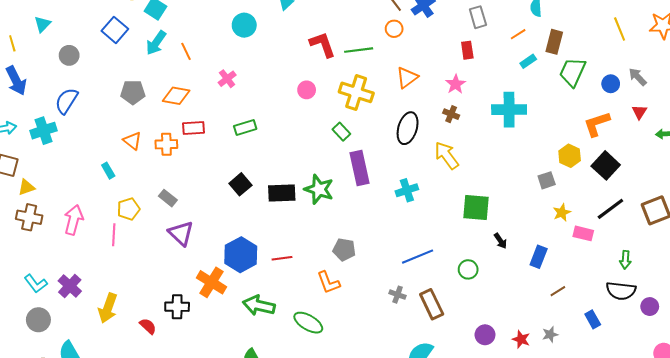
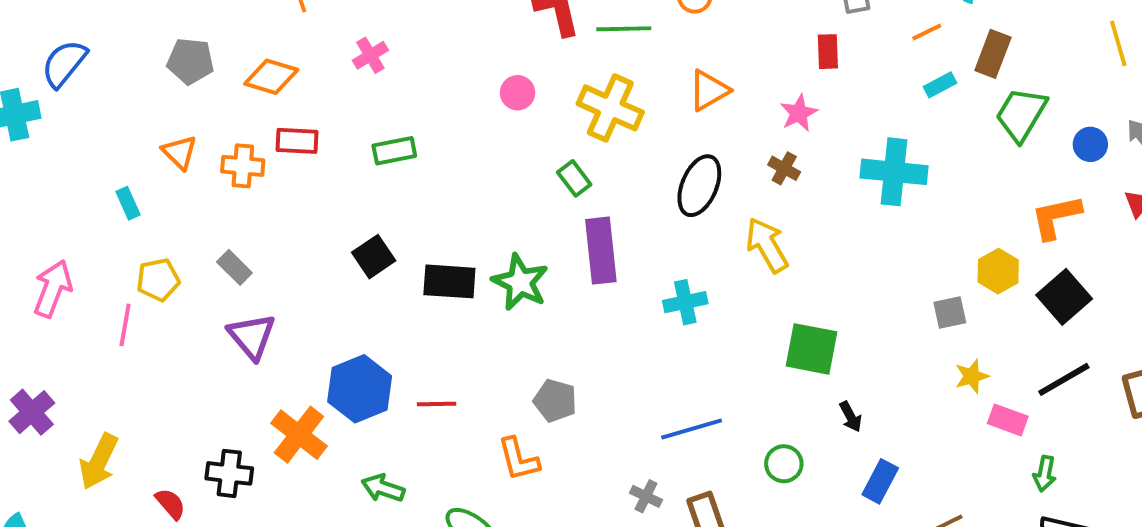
blue rectangle: (539, 257) -> (880, 481), moved
green arrow: (625, 260) -> (1045, 474), moved
green arrow: (259, 306) -> (383, 488), size x0.7

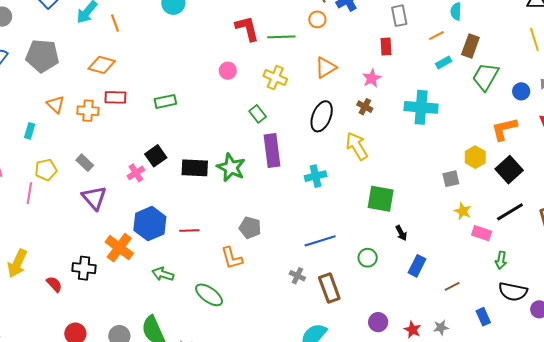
pink cross: (370, 55) -> (136, 173), moved
gray pentagon: (190, 61) -> (42, 56), moved, size x1.4
yellow cross: (610, 108) -> (275, 77), size x0.7
cyan rectangle: (128, 203) -> (30, 131), turned 42
yellow star: (972, 376) -> (463, 211), turned -30

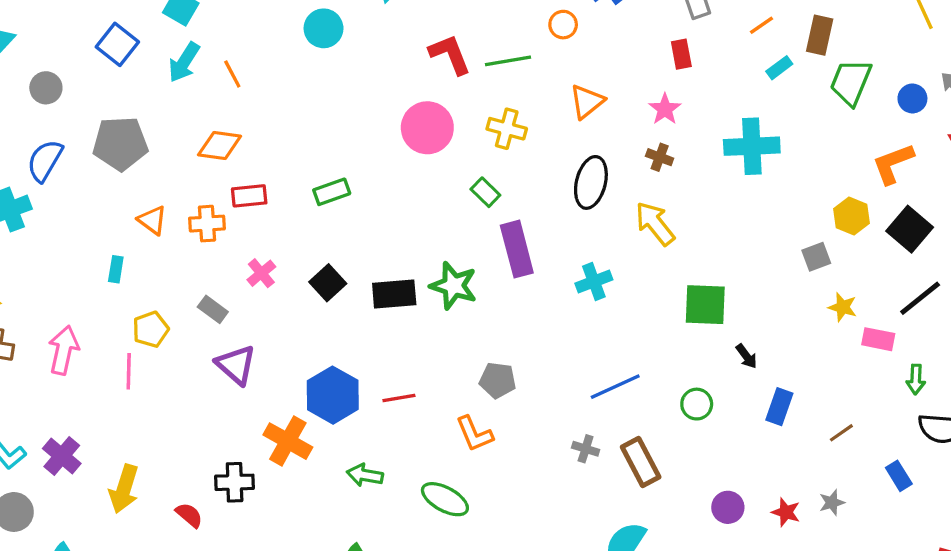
pink circle: (228, 71) -> (427, 128), size x1.8
pink cross: (136, 173) -> (261, 273), moved

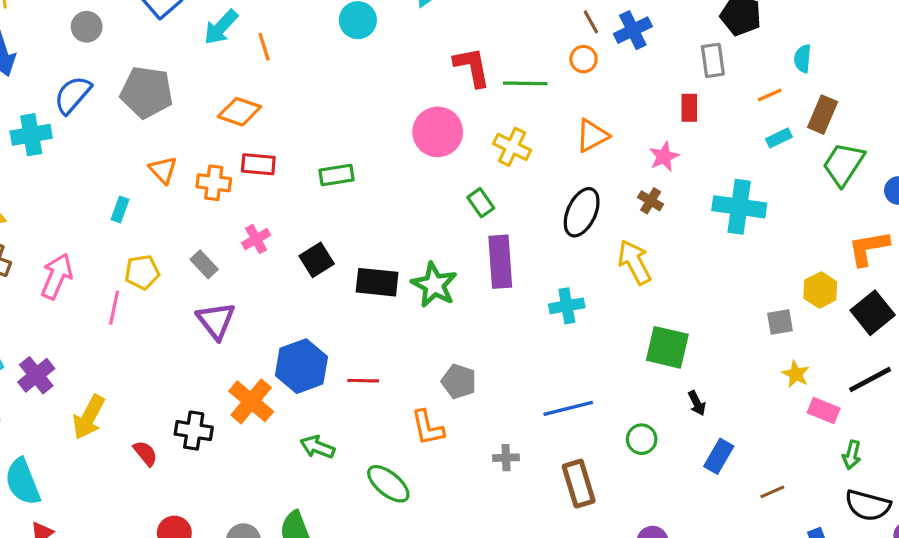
gray cross: (586, 449) -> (506, 458), moved, turned -30

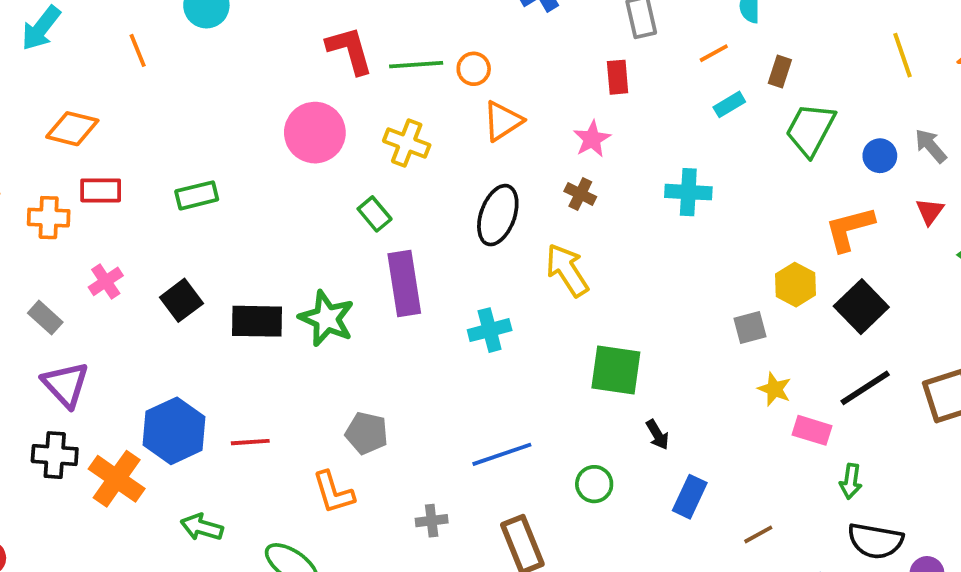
orange line: (264, 47) -> (138, 50), moved
orange circle: (583, 59) -> (474, 69), moved
brown rectangle: (823, 115) -> (780, 71), size x0.7
cyan cross: (739, 207) -> (688, 192), size x0.7
black cross: (194, 431) -> (55, 455), moved

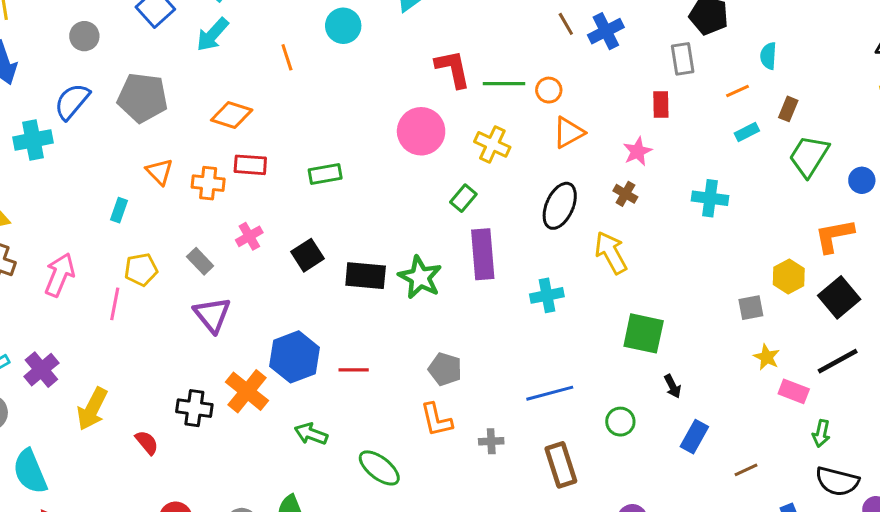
green rectangle: (375, 214) -> (463, 198), turned 76
black cross: (55, 455) -> (194, 408), moved
orange L-shape: (333, 492) -> (436, 420), moved

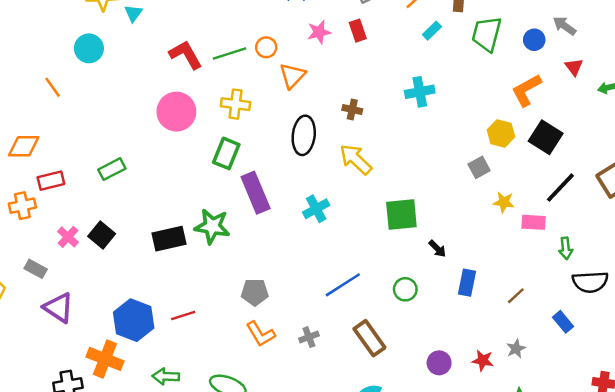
pink star: (638, 151) -> (319, 32), moved, turned 30
green rectangle: (463, 198) -> (226, 153), size x1.4
black square: (307, 255) -> (102, 235), moved

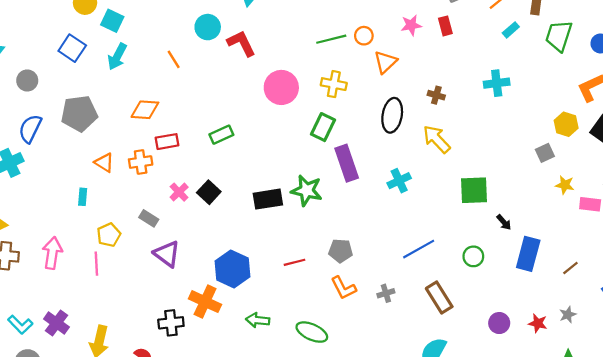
red L-shape: (186, 55) -> (241, 43), moved
blue rectangle: (467, 283) -> (528, 254), size x1.4
red line: (183, 316) -> (294, 262), moved

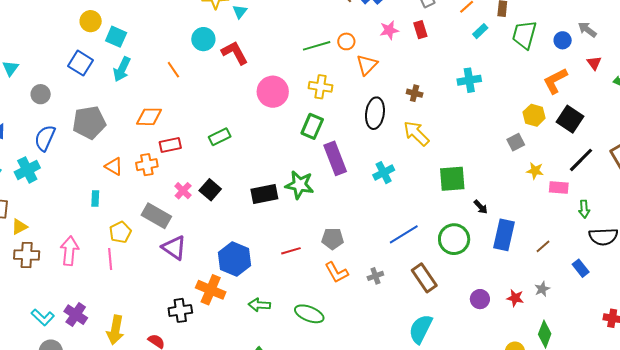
gray rectangle: (149, 218) -> (156, 216), size x1.6
green circle: (473, 256) -> (454, 239), size x1.6

